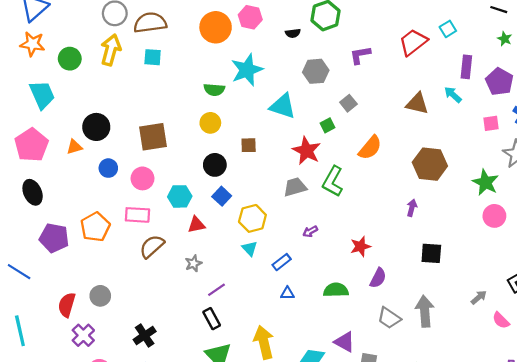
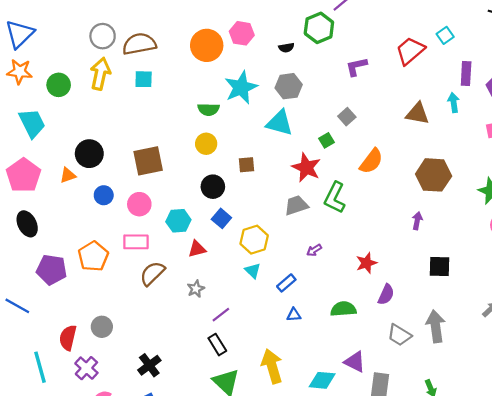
gray hexagon: (316, 71) -> (289, 86), moved
cyan arrow: (453, 95) -> (454, 103), turned 42
cyan line: (20, 331) -> (40, 367), moved

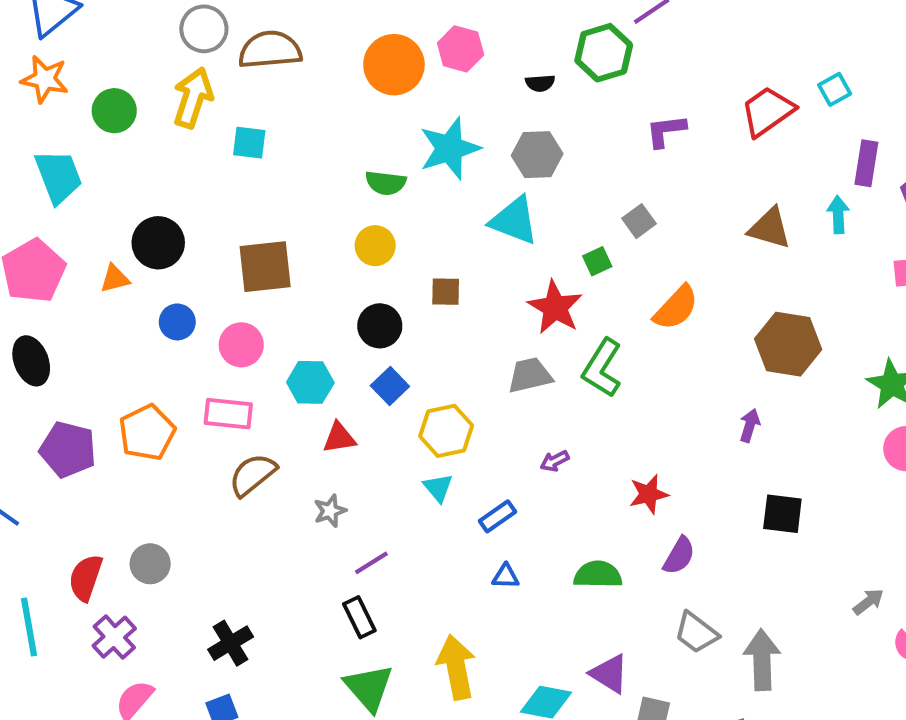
cyan square: (144, 79) -> (249, 143), moved
gray arrow: (436, 326) -> (762, 660), moved

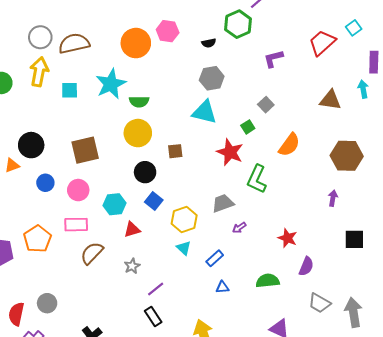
cyan star: (450, 148) -> (111, 84), moved
yellow circle: (375, 246) -> (138, 133), size x1.4
gray trapezoid: (530, 375) -> (223, 203), moved
red star: (649, 494) -> (287, 238), turned -30

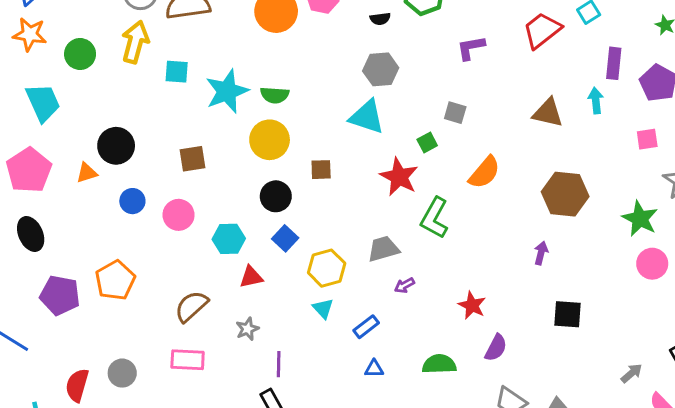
cyan star: (111, 84) -> (227, 91), moved
gray square: (266, 105) -> (455, 113), turned -35
brown square: (85, 150) -> (193, 159), size x0.7
pink rectangle: (76, 225) -> (188, 360), moved
purple line: (156, 289) -> (279, 364), turned -54

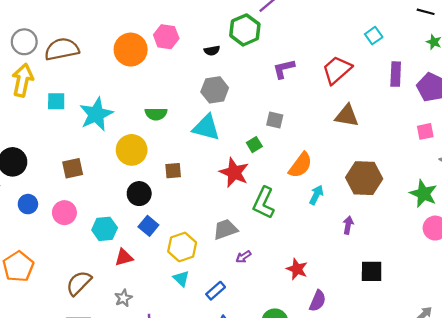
red trapezoid: (542, 30) -> (337, 70), moved
green semicircle: (275, 95) -> (156, 114), moved
cyan arrow: (596, 101) -> (316, 195), moved, turned 36

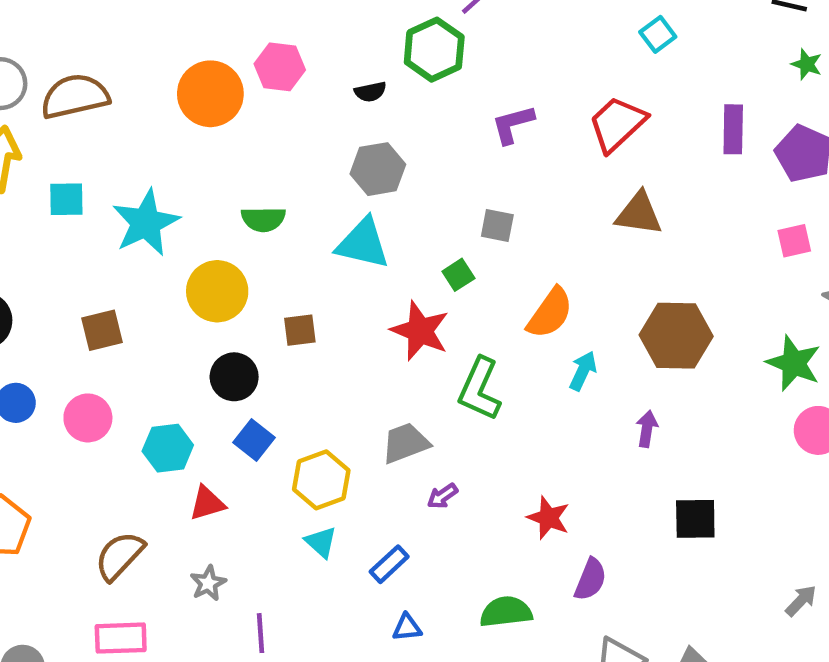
cyan square: (374, 36) -> (658, 34), moved

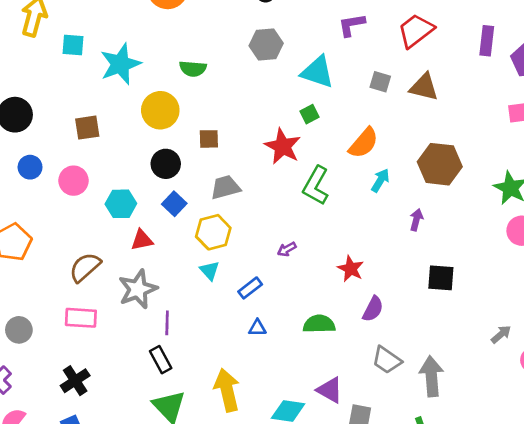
gray square: (497, 225) -> (380, 82), moved
cyan triangle: (363, 244) -> (317, 72), moved
gray trapezoid: (405, 443) -> (225, 187), moved
gray star: (208, 583) -> (138, 289), size x1.8

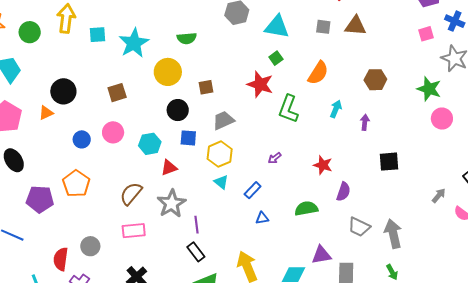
brown hexagon: (440, 164) -> (375, 80), size x0.7
blue circle: (30, 167) -> (82, 139), moved
cyan arrow: (380, 180) -> (336, 109), moved
blue square: (174, 204) -> (188, 138), turned -30
purple triangle: (330, 390) -> (321, 255), turned -30

